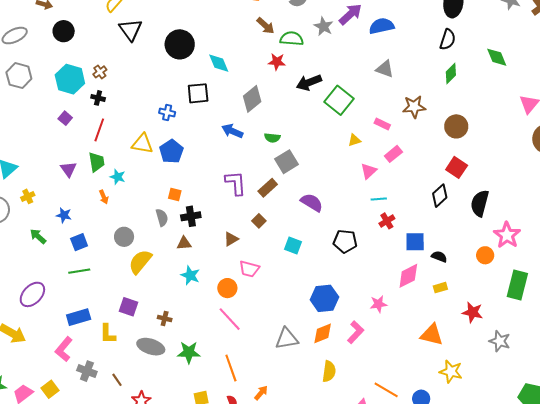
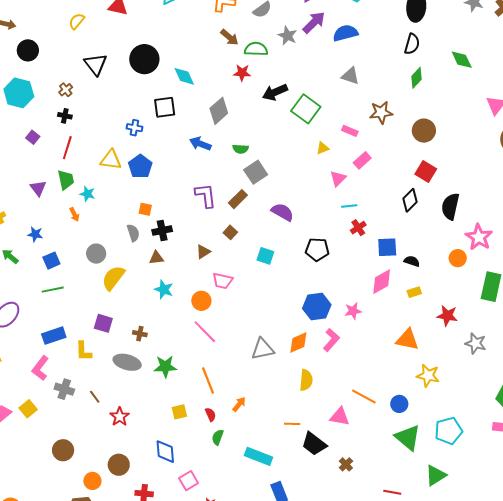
black triangle: (131, 30) -> (96, 64), moved
cyan hexagon: (70, 79) -> (19, 93), moved
blue hexagon: (324, 298) -> (317, 307), moved

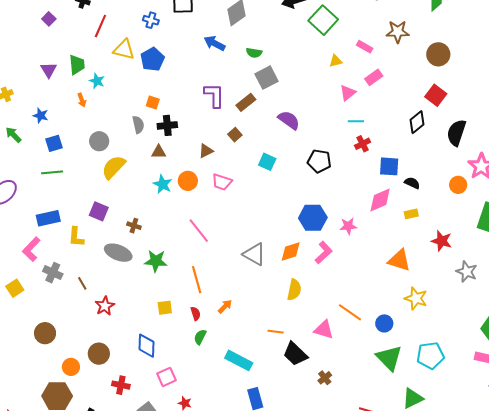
red line: (67, 148) -> (100, 26), moved
orange circle: (201, 301) -> (188, 181), moved
gray triangle: (263, 349) -> (254, 254), turned 35

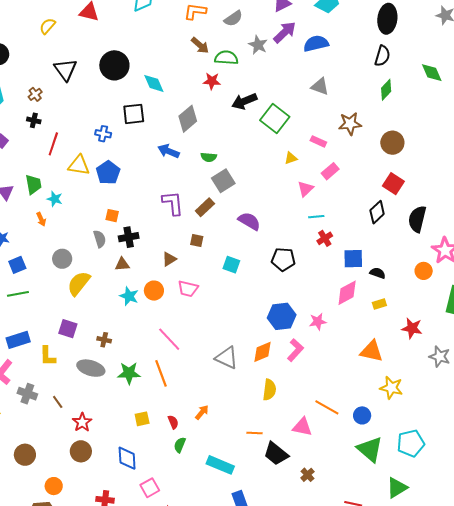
brown square: (235, 135) -> (197, 240), turned -32
orange line: (197, 280) -> (161, 373), moved
brown circle: (99, 354) -> (81, 451), moved

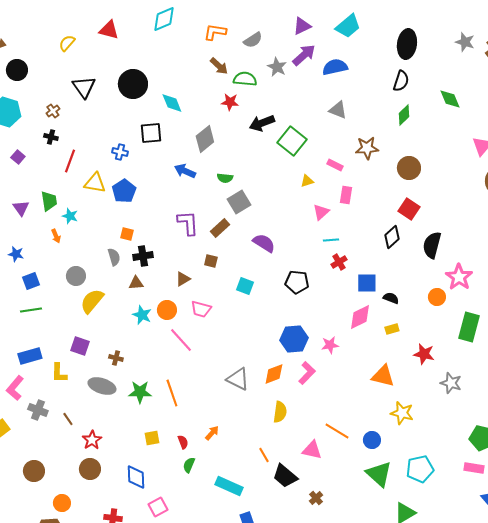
pink rectangle: (330, 171) -> (346, 195), turned -42
pink line: (169, 339) -> (181, 340), moved
orange line: (254, 433) -> (264, 455), turned 56

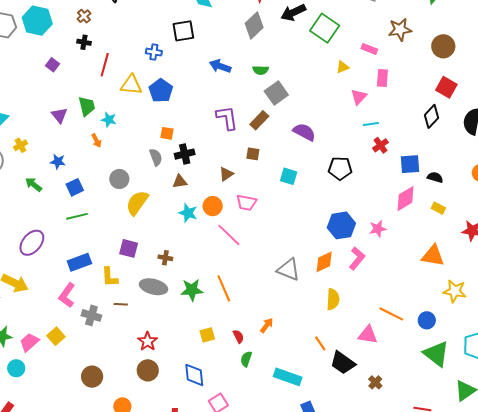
gray diamond: (205, 139) -> (254, 25), moved
yellow rectangle: (392, 329) -> (438, 208), turned 48
brown line: (68, 419) -> (121, 304), moved, turned -48

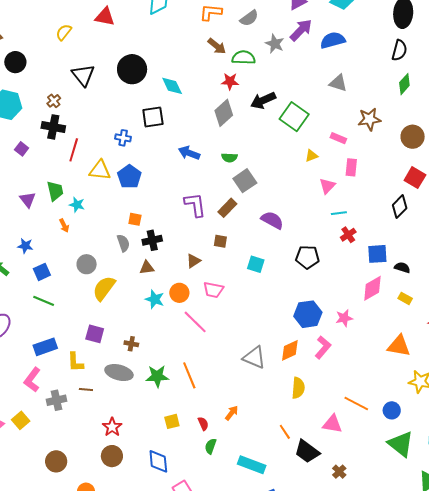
black cross: (84, 42) -> (53, 127), size x1.6
green line: (77, 216) -> (44, 301), turned 35
gray cross: (91, 315) -> (57, 400), turned -30

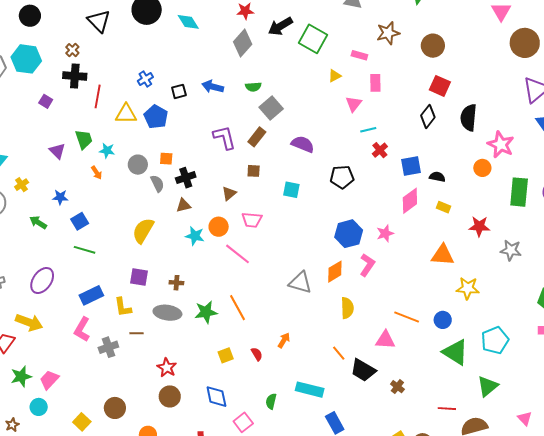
black square: (153, 117) -> (179, 91), moved, size x0.7
blue cross: (123, 138) -> (145, 79), turned -35
gray circle: (87, 264) -> (138, 165), moved
yellow square: (21, 420) -> (82, 422), moved
green semicircle: (211, 446) -> (271, 401), moved

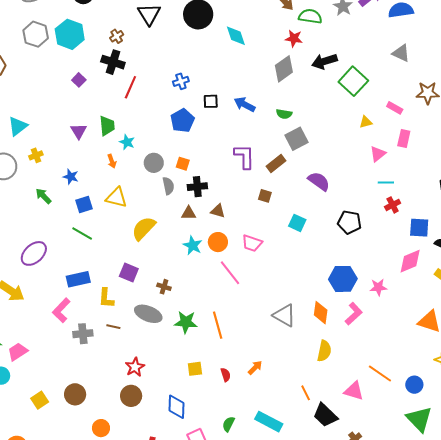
yellow triangle: (126, 114) -> (116, 198), moved
brown triangle: (229, 193) -> (218, 211), moved, turned 42
orange diamond: (335, 272) -> (321, 313), turned -65

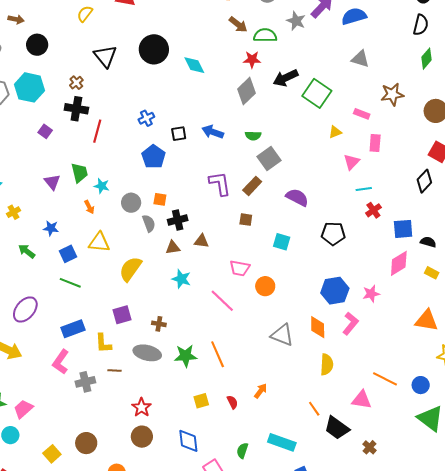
orange circle: (218, 242) -> (265, 286), moved
purple square: (129, 272) -> (122, 315), turned -30

